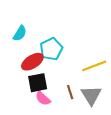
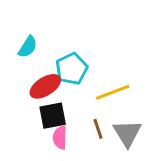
yellow line: (94, 66) -> (113, 92), moved
pink semicircle: (43, 98) -> (60, 138), turned 49

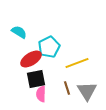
cyan semicircle: (28, 47) -> (19, 32), turned -91

